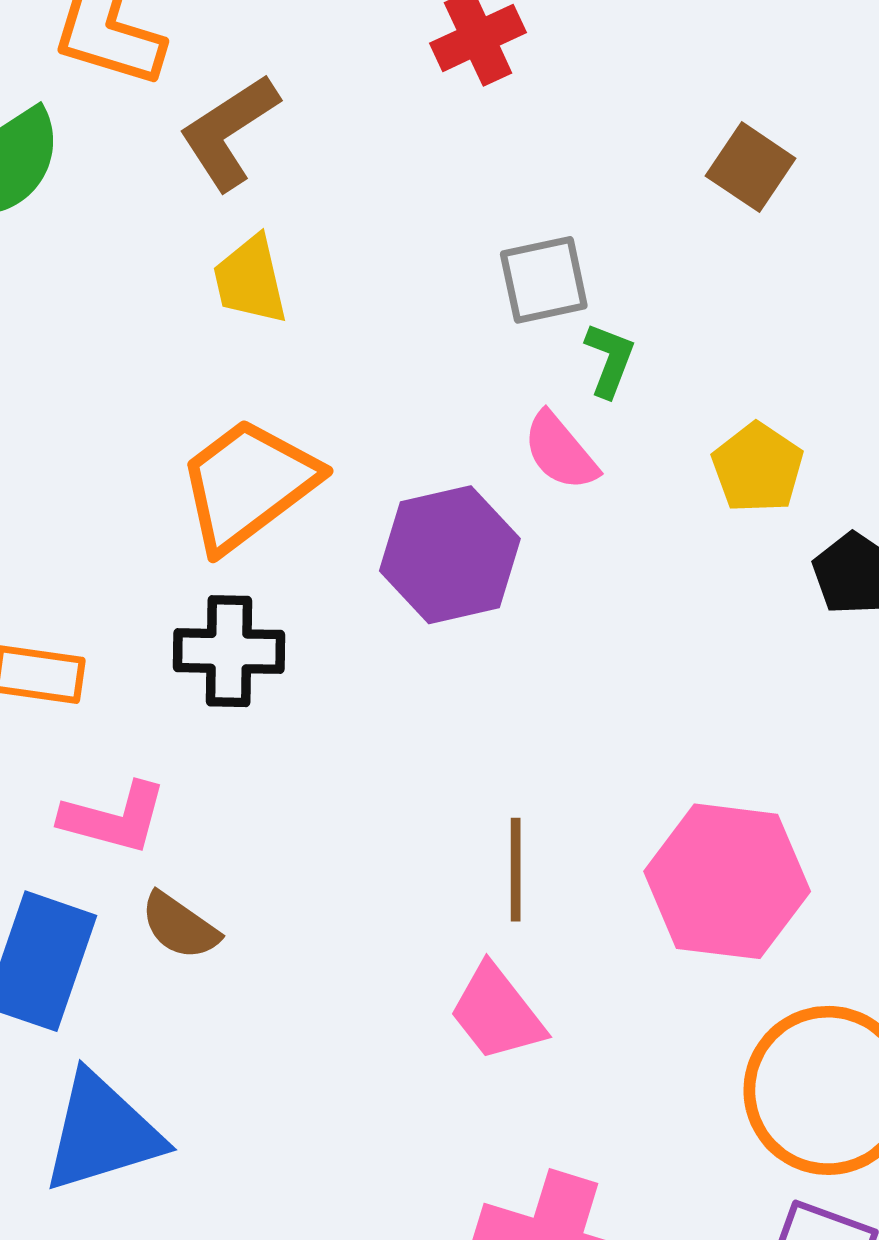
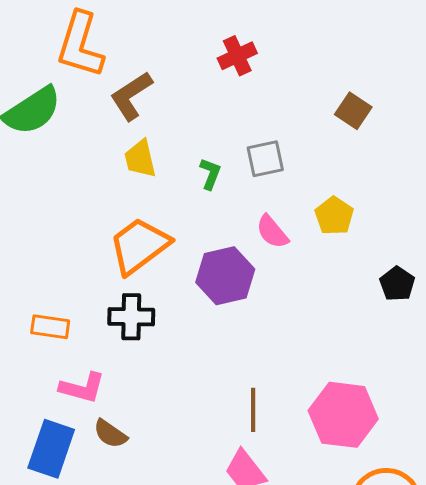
green L-shape: (610, 360) -> (210, 174), moved
yellow pentagon: (758, 468) -> (334, 216), moved

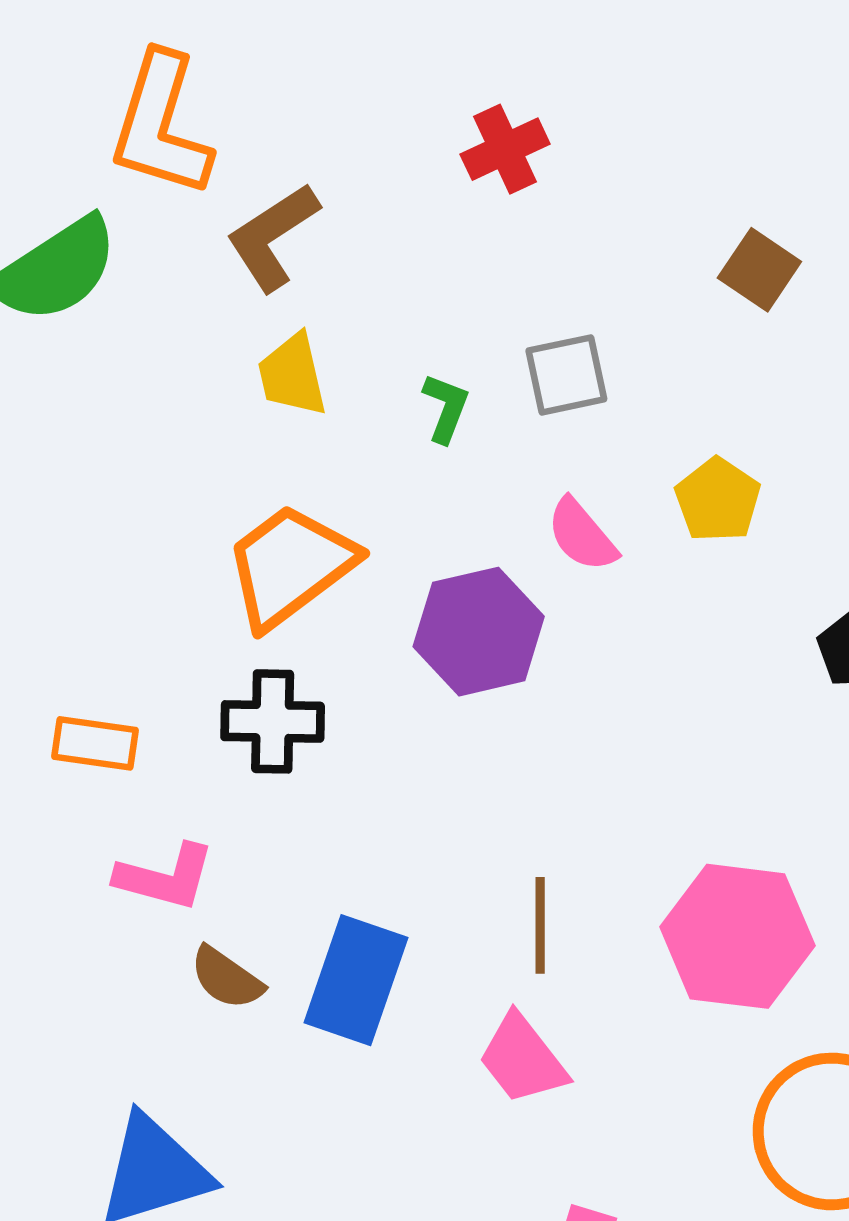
blue rectangle: (51, 449) -> (356, 980), moved

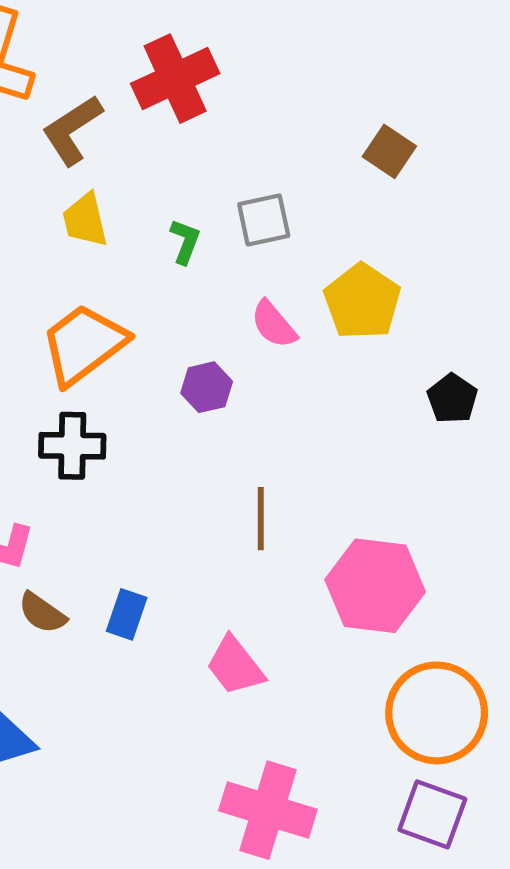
red cross: (505, 149) -> (175, 79), moved, size x1.5
yellow pentagon: (718, 500) -> (362, 301), size x1.4
purple hexagon: (479, 632) -> (207, 387), size x0.6
brown line: (540, 925) -> (261, 519), moved
blue rectangle: (356, 980) -> (127, 614), size x0.6

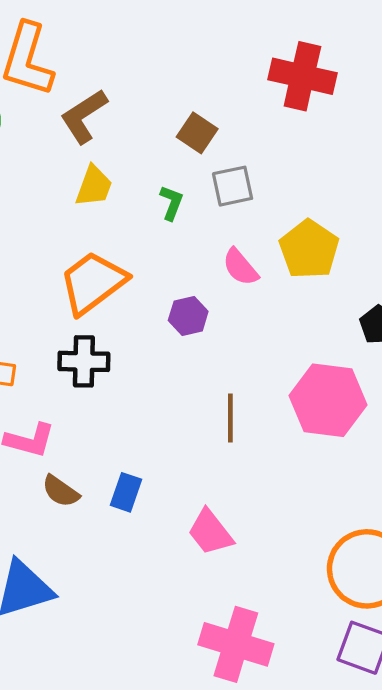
red cross: (175, 79) -> (302, 76), moved, turned 38
brown square: (389, 151) -> (197, 133), moved
yellow trapezoid: (85, 220) -> (94, 186), turned -147
pink hexagon: (375, 586) -> (328, 400), moved

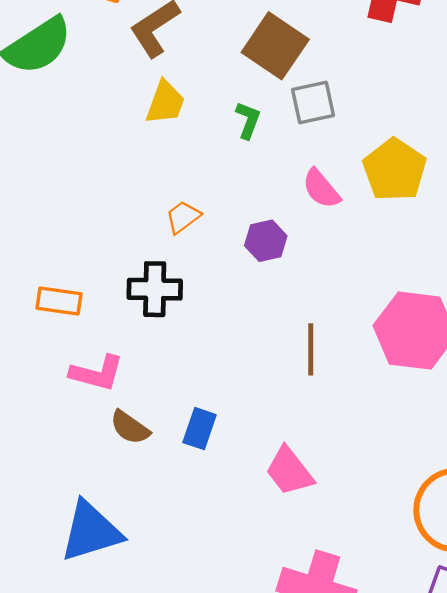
brown square: (197, 133) -> (275, 46), size x1.5
orange trapezoid: (93, 283) -> (183, 217), moved, size x0.5

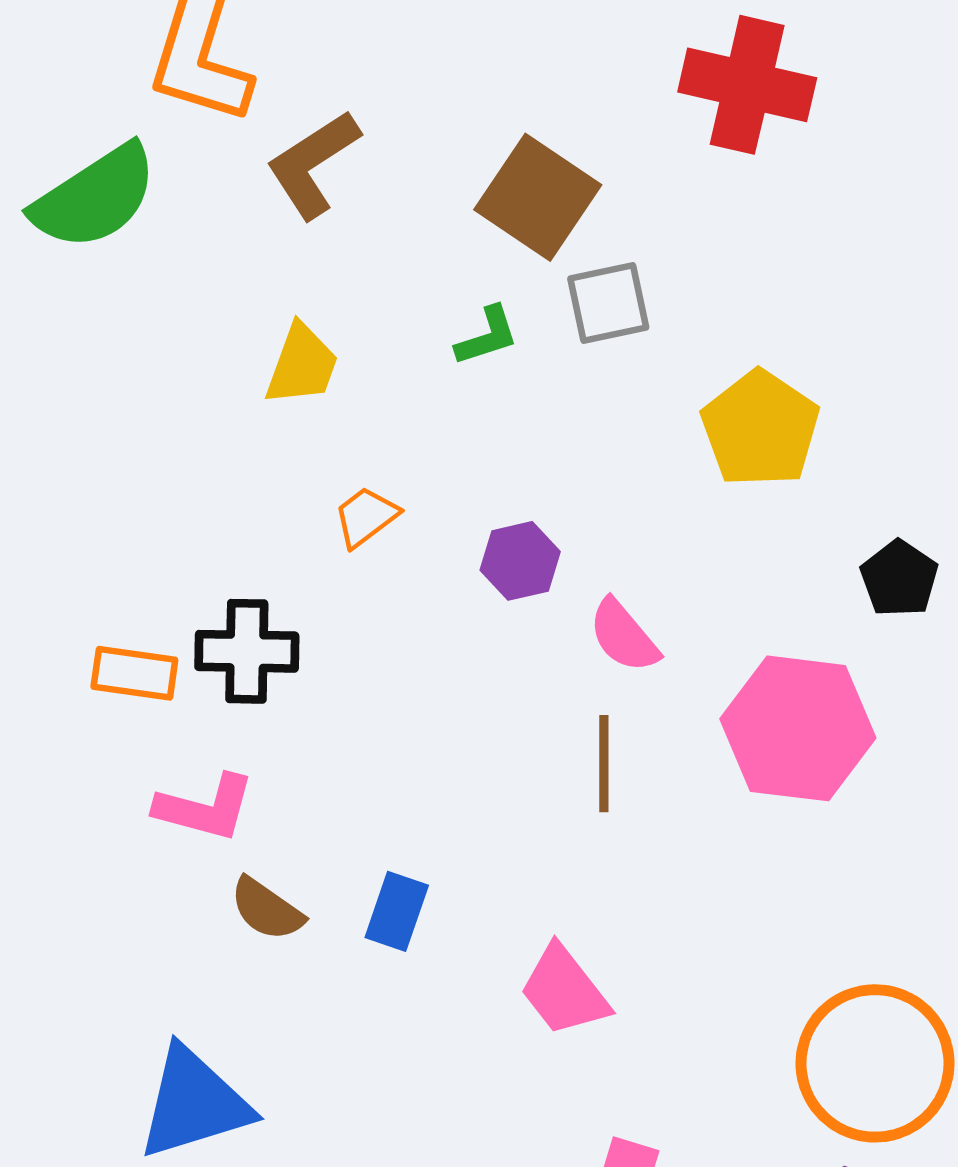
yellow trapezoid: (165, 102) -> (302, 365), moved
green L-shape: (248, 120) -> (487, 336), turned 51
pink semicircle: (321, 189) -> (624, 636), moved
black cross: (155, 289) -> (247, 651), moved

